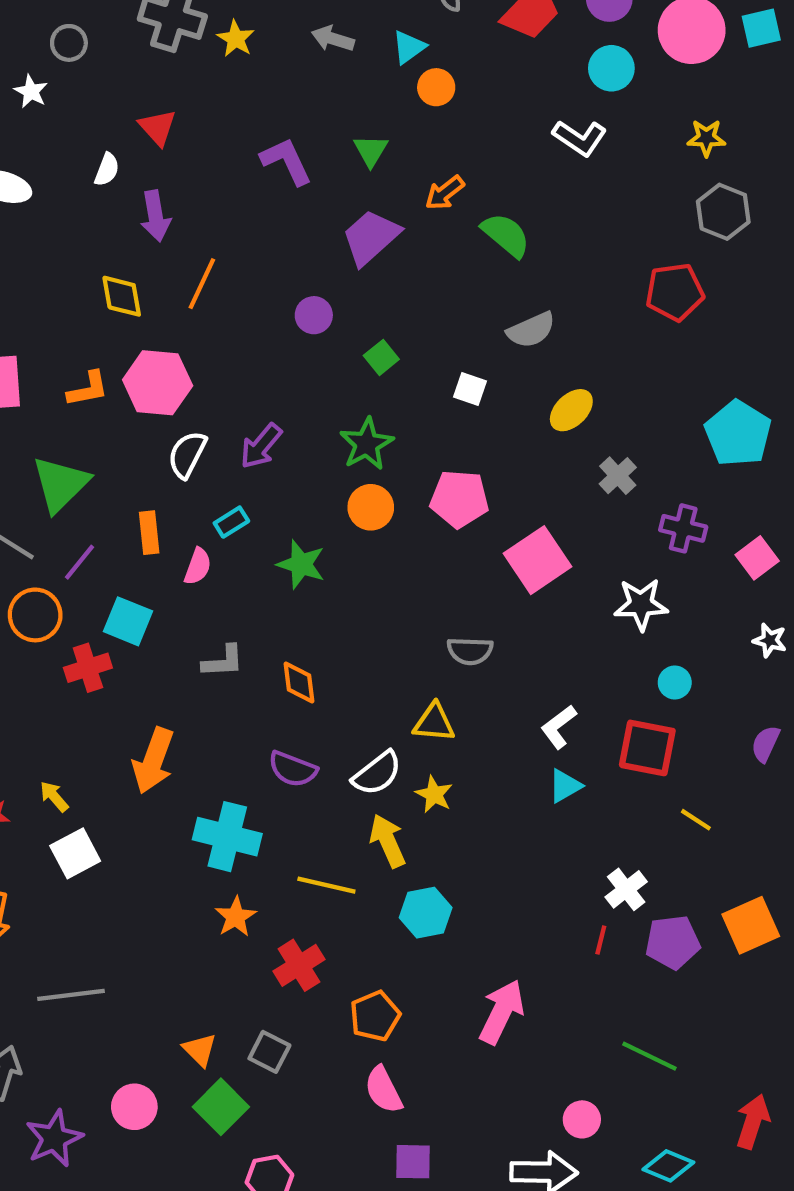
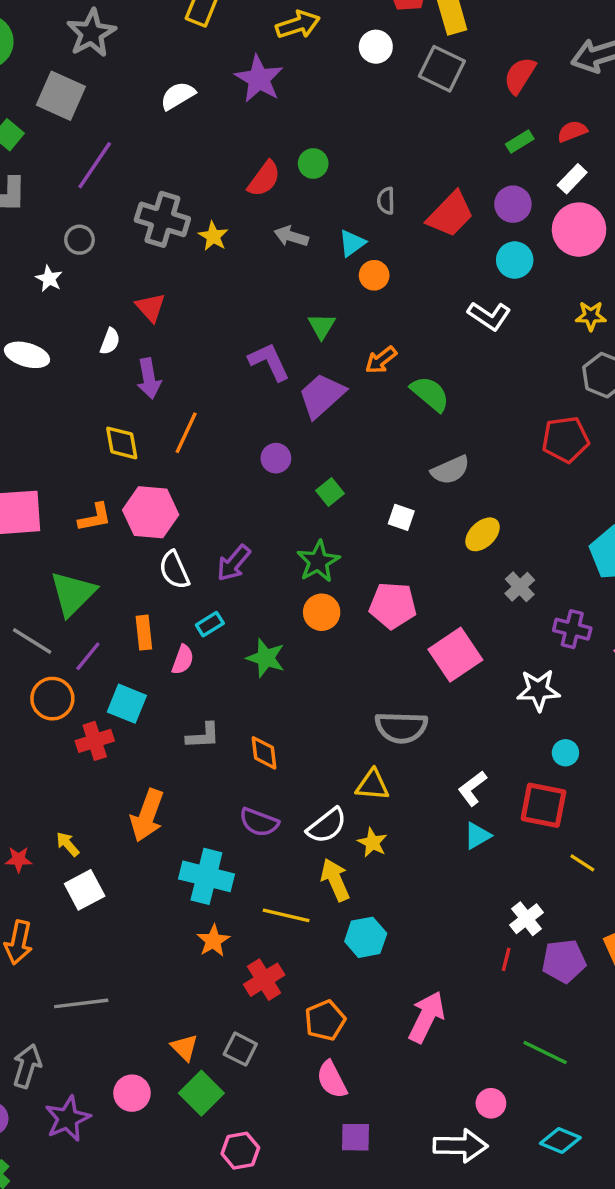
purple L-shape: (286, 161) -> (269, 362), moved
white semicircle: (187, 455) -> (174, 570), turned -51
gray semicircle: (470, 651) -> (401, 727), size x1.4

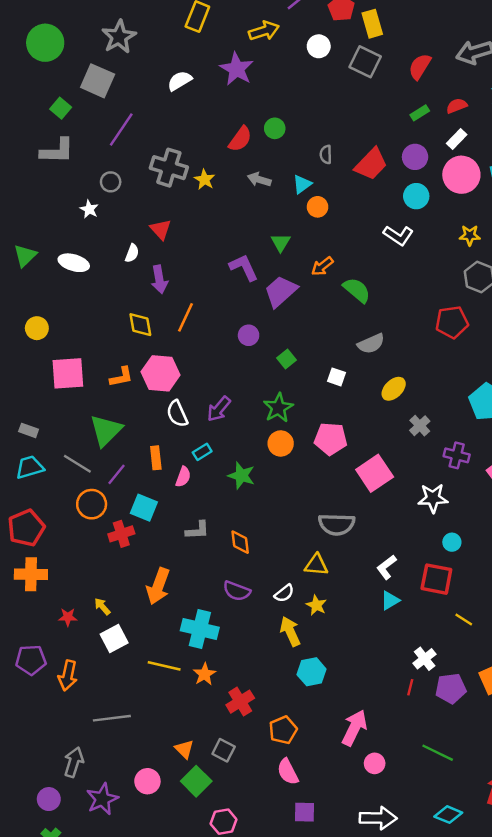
white semicircle: (327, 826) -> (284, 593), size x0.7
yellow line: (286, 915) -> (164, 666), moved
pink circle: (491, 1103) -> (375, 763), moved

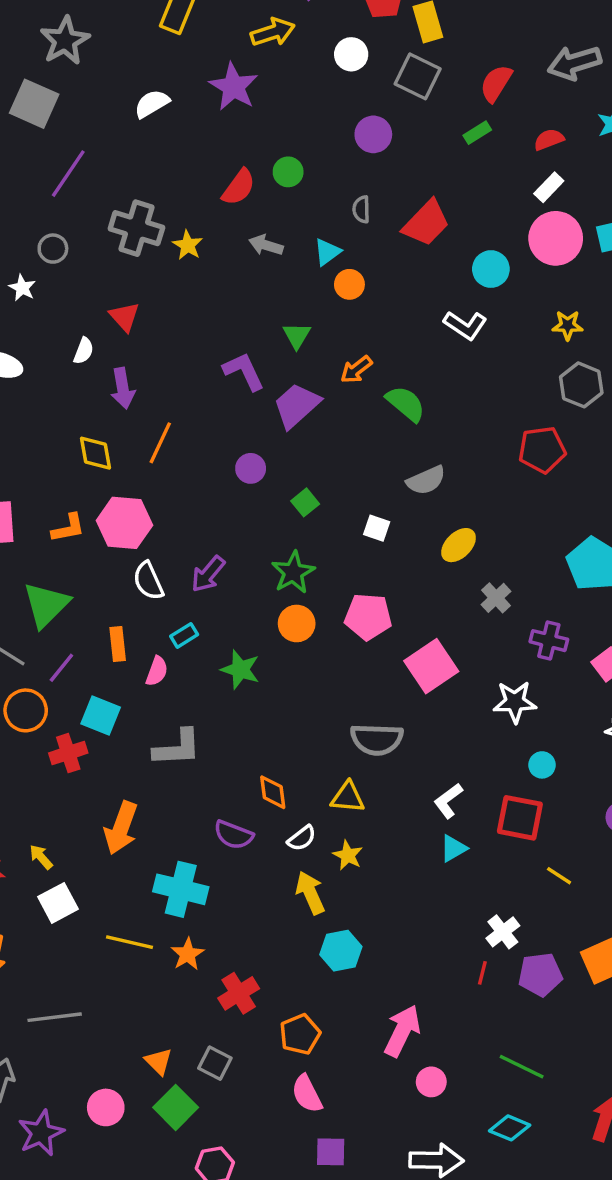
green rectangle: (420, 113) -> (477, 133), moved
purple circle: (415, 157) -> (373, 134), moved
gray L-shape: (197, 530) -> (177, 748), size x1.4
orange diamond: (240, 542) -> (273, 792), moved
cyan diamond: (448, 815) -> (510, 1128), moved

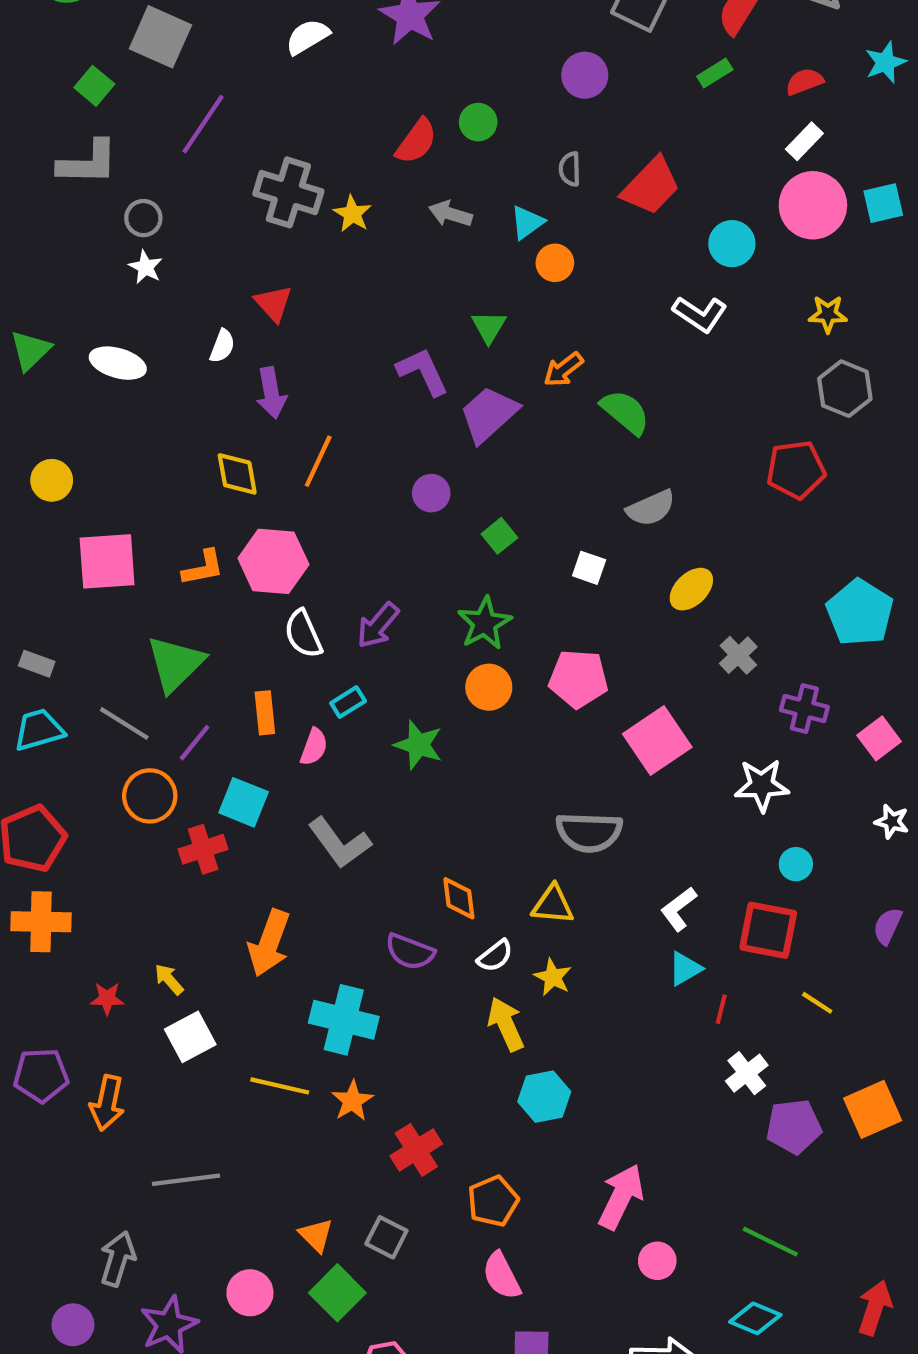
gray circle: (53, 249) -> (143, 218), moved
gray L-shape: (177, 748) -> (340, 843), turned 57
red line: (482, 973) -> (721, 1009), moved

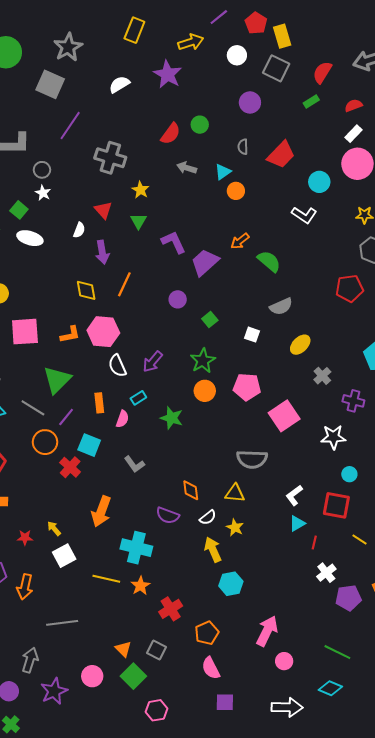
green square: (94, 86) -> (19, 210), moved
yellow star: (352, 214) -> (140, 190), moved
green triangle: (489, 327) -> (138, 221), moved
gray L-shape: (340, 843) -> (134, 464), size x0.7
red cross: (203, 849) -> (70, 467), turned -30

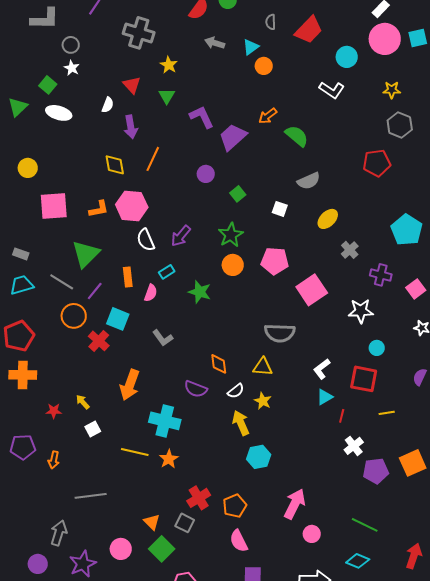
yellow line: (359, 540) -> (387, 413), turned -42
white square: (64, 556) -> (93, 429), size x0.7
orange arrow: (25, 587) -> (54, 460), size x0.7
red cross: (171, 609) -> (199, 498), moved

